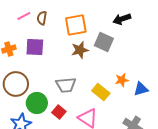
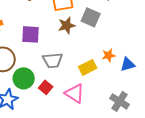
purple square: (35, 47) -> (31, 34), moved
yellow rectangle: (101, 92) -> (88, 67), turned -66

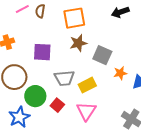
gray square: (91, 17) -> (102, 55), moved
yellow rectangle: (88, 67) -> (87, 85), moved
pink triangle: (75, 93) -> (86, 111), turned 30

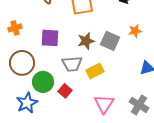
brown star: (78, 43) -> (86, 41), moved
orange star: (120, 73) -> (135, 31), moved
pink triangle: (86, 111) -> (104, 104), moved

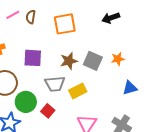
orange star: (135, 31) -> (118, 59), moved

